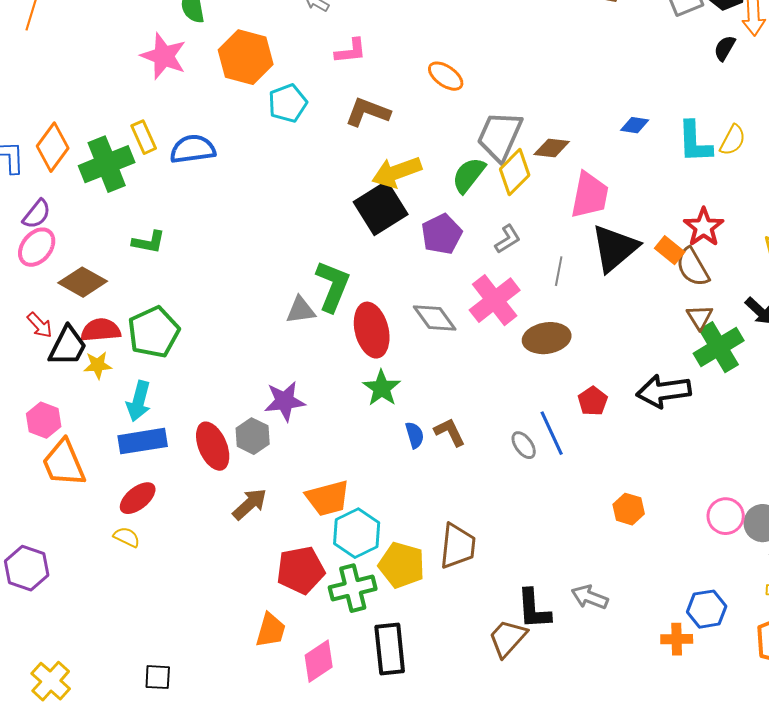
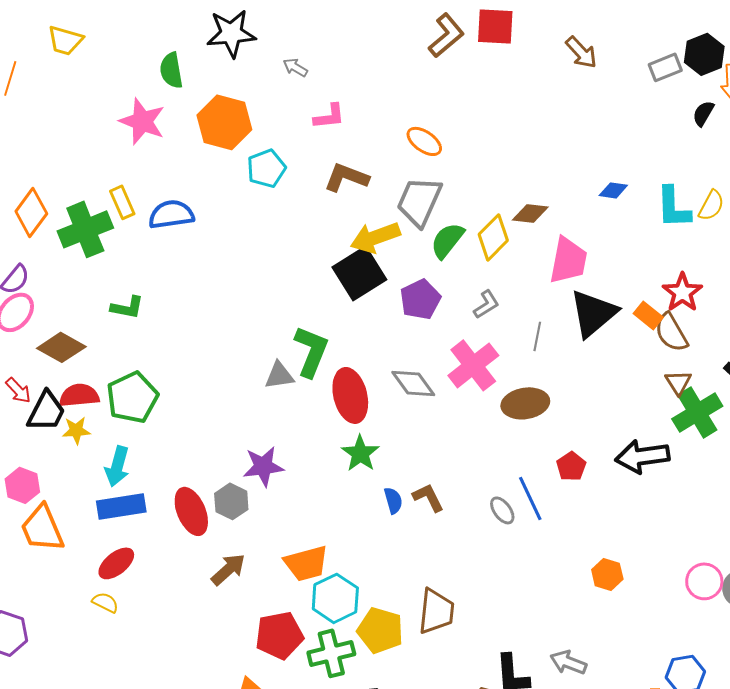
gray trapezoid: (500, 136) -> (419, 201), moved

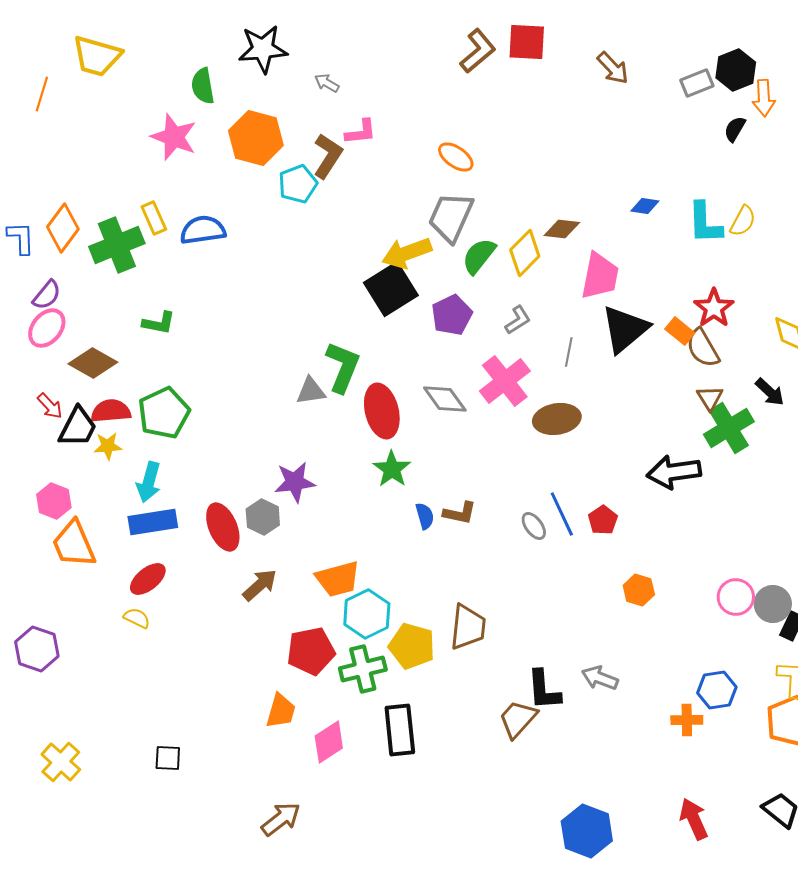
yellow trapezoid: (65, 40) -> (97, 56), size x1.4
brown L-shape: (346, 177) -> (328, 156), moved, turned 102
red pentagon: (571, 466) -> (603, 520), moved
brown L-shape: (428, 497) -> (460, 513), turned 128

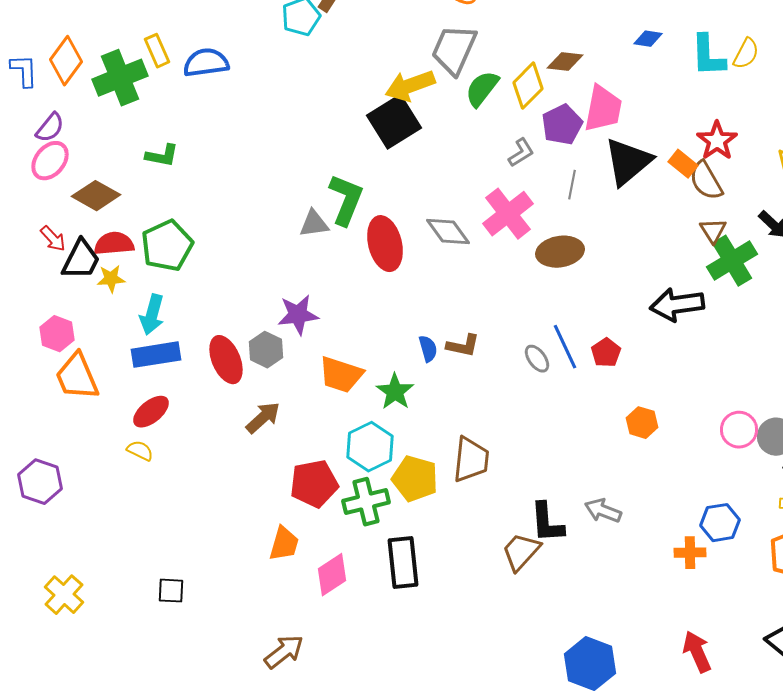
purple pentagon: (452, 315) -> (562, 125), moved
green star: (392, 469) -> (395, 392), moved
orange trapezoid: (338, 579) -> (341, 375), moved, turned 33

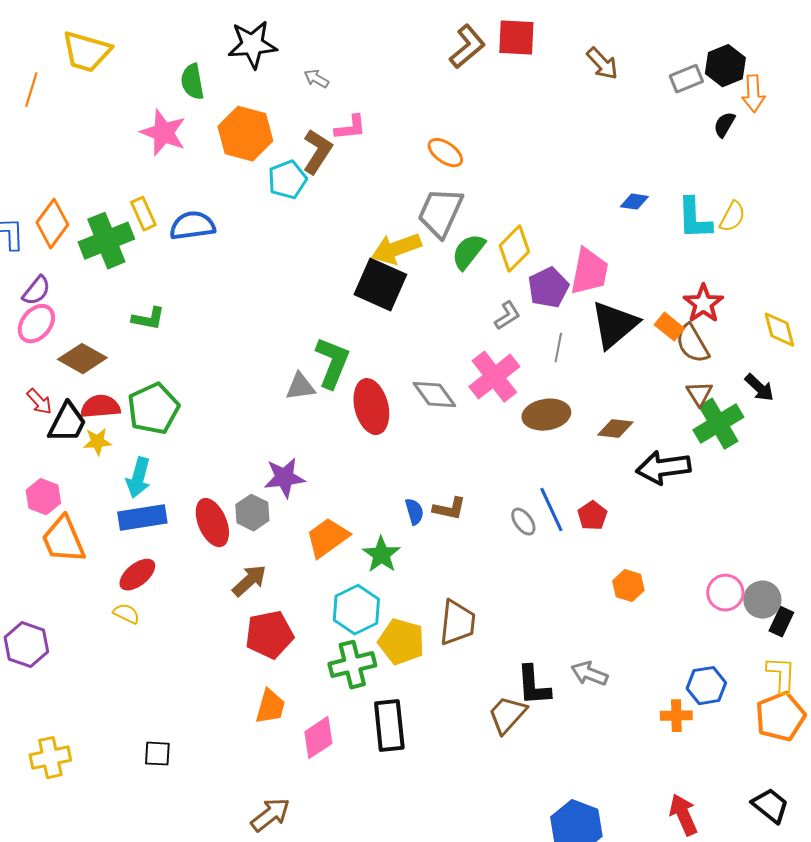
brown diamond: (565, 62) -> (615, 429), moved
black square: (394, 122) -> (380, 285), turned -34
orange trapezoid: (341, 375) -> (327, 538), turned 126
red pentagon: (314, 484) -> (269, 635), moved
yellow cross: (64, 595) -> (50, 758), turned 36

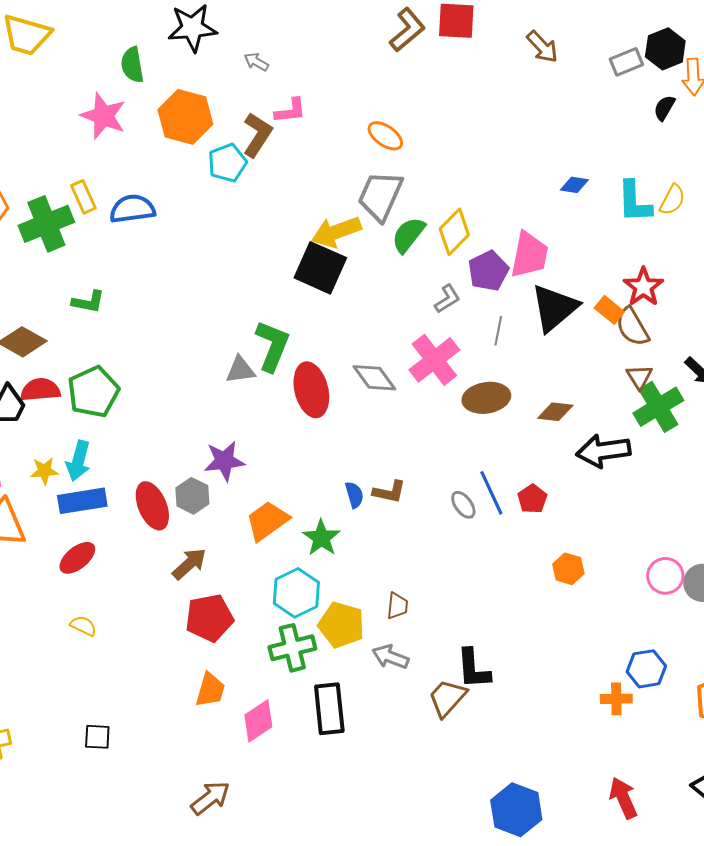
yellow star: (97, 442) -> (44, 471), moved
yellow semicircle: (126, 614) -> (83, 626), moved
brown trapezoid: (457, 623) -> (397, 606), size x0.6
gray arrow: (589, 674) -> (390, 657), moved

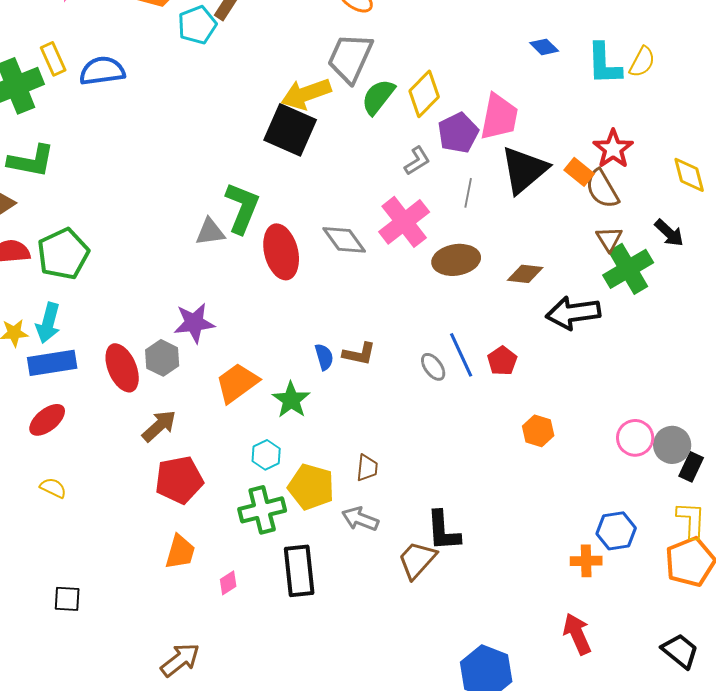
blue diamond: (574, 185) -> (544, 47), turned 36
green L-shape: (88, 302) -> (31, 161), moved, size x1.4
cyan hexagon: (296, 593) -> (266, 455), size x0.6
pink diamond: (258, 721) -> (228, 583), size x0.6
red arrow: (623, 798) -> (577, 634), moved

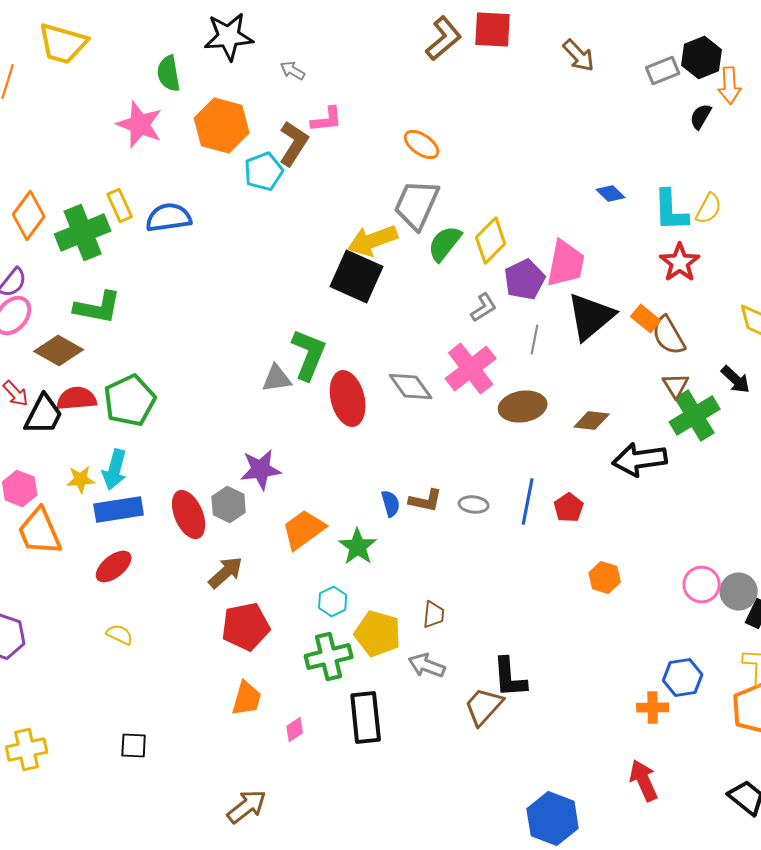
red star: (613, 149) -> (680, 262), moved
blue line: (461, 355) -> (528, 502), turned 36
gray ellipse: (433, 367) -> (474, 504), moved, turned -48

